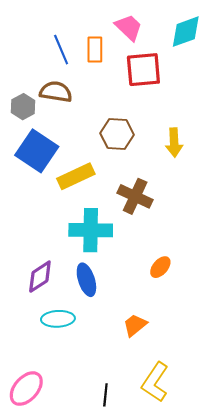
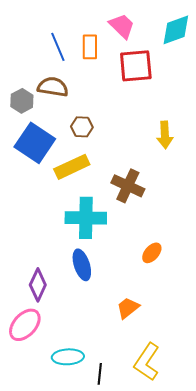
brown hexagon: (117, 134) -> (82, 127), moved, size x0.7
purple diamond: (40, 277) -> (38, 285), moved, turned -32
cyan ellipse: (58, 319) -> (68, 357), moved
pink ellipse: (26, 389) -> (25, 325), moved

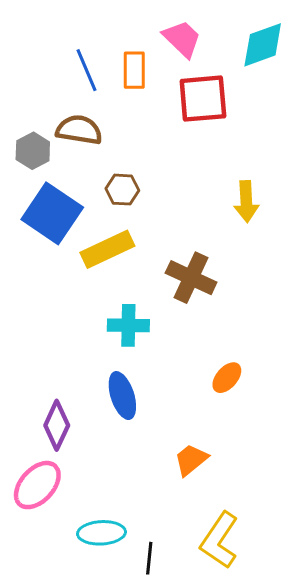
cyan cross: (86, 218) -> (128, 325), size x0.7

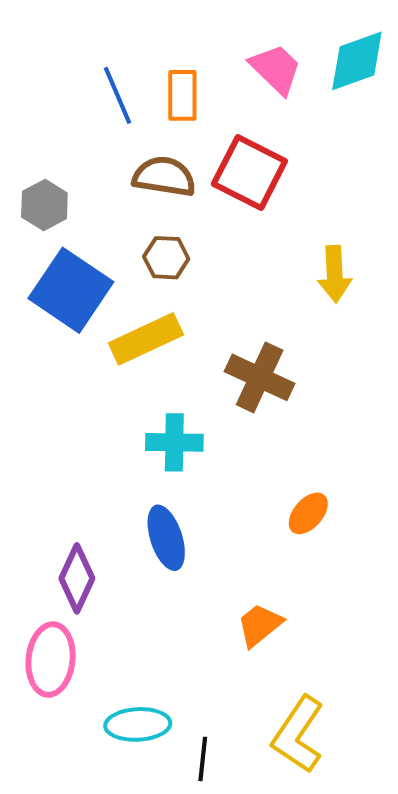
pink trapezoid: (182, 39) -> (276, 69), moved
red square: (203, 99) -> (249, 172), moved, turned 32
brown semicircle: (79, 130) -> (164, 177), moved
pink ellipse: (37, 485) -> (51, 660), turned -36

